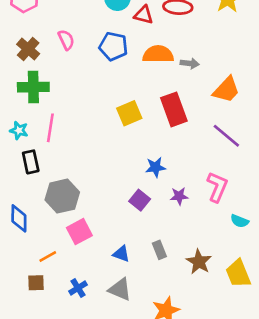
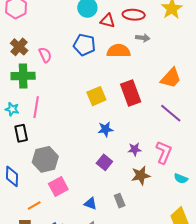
pink semicircle: (66, 40) -> (45, 55), moved
gray arrow: (190, 63) -> (143, 38), moved
blue star: (155, 167) -> (105, 129), moved
purple star: (179, 196) -> (135, 149), moved
brown star: (199, 262) -> (141, 175), moved, turned 30

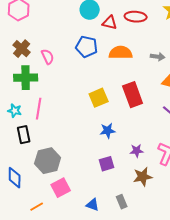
gray arrow: (143, 38) -> (158, 57), moved
purple square: (104, 162) -> (107, 164), turned 35

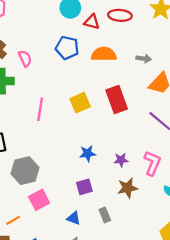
pink line: (39, 109) -> (40, 109), moved
blue star: (108, 131) -> (88, 153), moved
purple square: (107, 164) -> (84, 187), moved

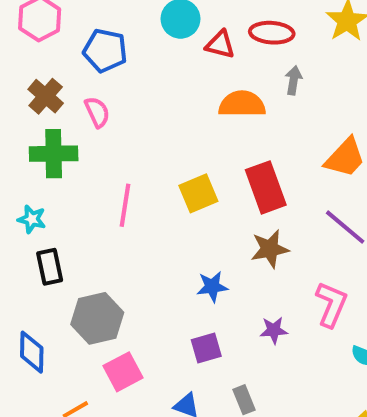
blue pentagon: (67, 48) -> (105, 51), moved
gray arrow: (144, 59) -> (294, 80), moved, turned -88
purple star: (121, 160) -> (274, 330), moved
brown star: (127, 188) -> (270, 249), moved

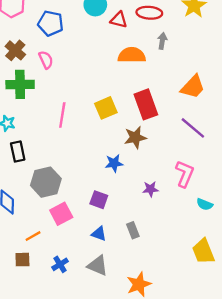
brown star: (270, 249) -> (135, 137), moved
purple square: (206, 348) -> (99, 200), moved, turned 36

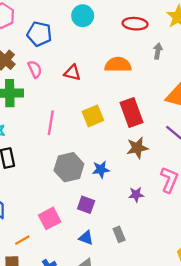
red triangle: (119, 20) -> (72, 73), moved
gray arrow: (162, 41) -> (158, 51), moved
brown star: (135, 137) -> (137, 148), moved
gray hexagon: (46, 182) -> (69, 167), moved

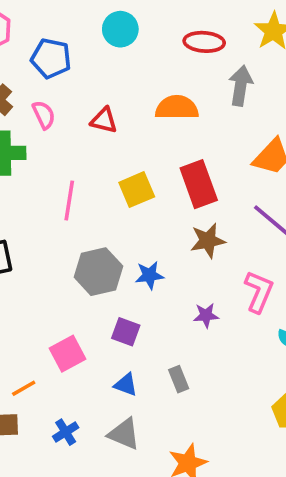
gray arrow: (158, 51) -> (241, 86), size x1.5

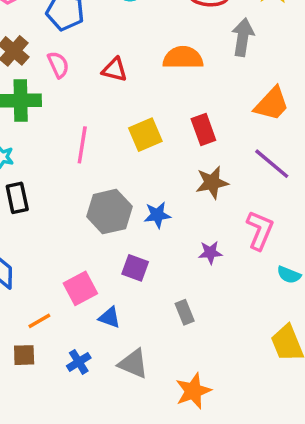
red rectangle: (199, 184) -> (203, 130), size x0.7
blue triangle: (126, 385) -> (109, 317), moved

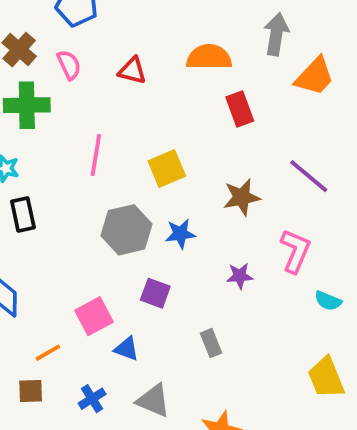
orange trapezoid: (272, 104) -> (315, 76), moved
red rectangle: (203, 130) -> (240, 109), moved
yellow square: (145, 135) -> (167, 168), moved

